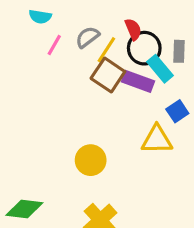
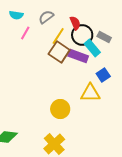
gray semicircle: (87, 37) -> (46, 17), moved
gray rectangle: (179, 51) -> (104, 37), turned -64
yellow circle: (91, 160) -> (60, 109), moved

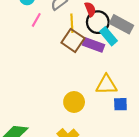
yellow line: (58, 36) -> (72, 23), turned -36
gray rectangle: (104, 37) -> (122, 24), size x1.5
blue square: (103, 75) -> (120, 104), moved, turned 32

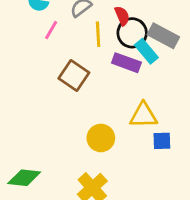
brown square: (73, 40) -> (74, 75), moved

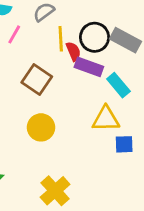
red semicircle: (122, 16) -> (73, 51), moved
cyan rectangle: (146, 51) -> (118, 85), moved
yellow circle: (101, 138) -> (41, 127), moved

